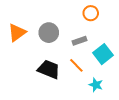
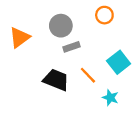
gray circle: (49, 33) -> (61, 26), moved
gray rectangle: (79, 41) -> (71, 47), moved

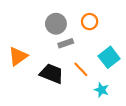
orange circle: (104, 15) -> (90, 22), moved
orange triangle: (20, 37) -> (18, 56), moved

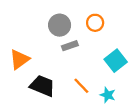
orange line: (81, 69) -> (81, 86), moved
black trapezoid: (52, 74) -> (42, 86), moved

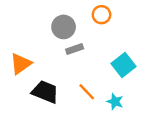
orange circle: (95, 23) -> (102, 15), moved

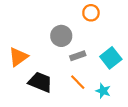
gray circle: (64, 27) -> (61, 36), moved
gray rectangle: (75, 49) -> (78, 56), moved

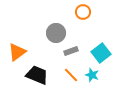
cyan star: (103, 91) -> (92, 75), moved

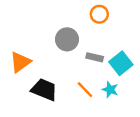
gray rectangle: (71, 51) -> (95, 57), moved, turned 32

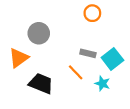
gray circle: (67, 39) -> (39, 33), moved
orange line: (85, 90) -> (76, 72), moved

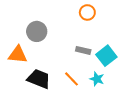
orange triangle: (19, 58) -> (18, 55), turned 42
orange line: (76, 72) -> (72, 79), moved

